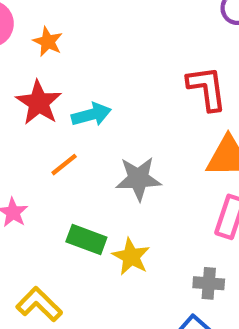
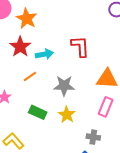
orange star: (48, 42) -> (27, 19), size x1.5
red L-shape: (207, 88) -> (80, 46), moved
yellow star: (131, 257) -> (67, 115), moved

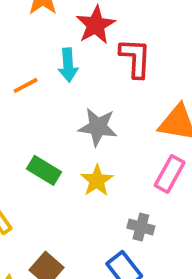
red star: (20, 47) -> (96, 25), moved
cyan arrow: (44, 54) -> (68, 65), turned 90
orange line: (30, 77) -> (26, 85), moved

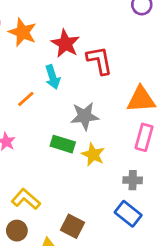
green rectangle: (44, 170) -> (63, 144), moved

